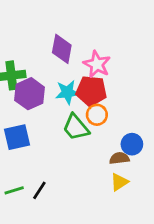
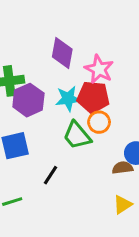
yellow triangle: (119, 182) -> (123, 205), moved
black line: (39, 190) -> (50, 175), moved

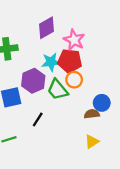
purple diamond: (62, 53) -> (47, 28), turned 50
purple hexagon: (28, 100) -> (33, 81), moved

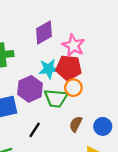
green trapezoid: (58, 90) -> (56, 98), turned -45
blue circle: (102, 103) -> (103, 126), moved
brown semicircle: (92, 114) -> (76, 124), moved, turned -56

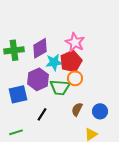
purple diamond: (44, 33) -> (40, 48), moved
red pentagon: (69, 68) -> (71, 61), turned -30

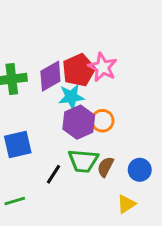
red pentagon: (71, 61) -> (79, 70), moved
purple hexagon: (38, 79) -> (79, 122), moved
green trapezoid: (60, 87) -> (83, 161), moved

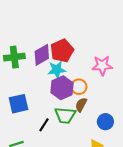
pink star: (103, 67) -> (102, 65), moved, turned -30
brown semicircle: (105, 167) -> (81, 105), moved

